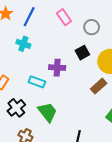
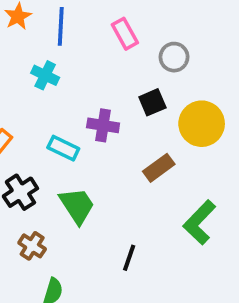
blue line: (29, 17) -> (61, 26), turned -30
brown rectangle: (99, 86) -> (159, 168), moved

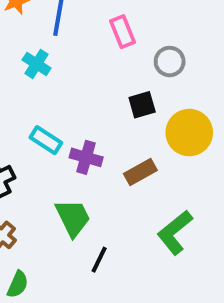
purple cross: (103, 125) -> (86, 157), moved
green trapezoid: (77, 206) -> (73, 218), moved

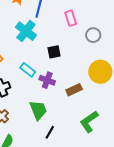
cyan cross: (37, 64) -> (26, 31), size x1.5
black square: (142, 105) -> (54, 52), moved

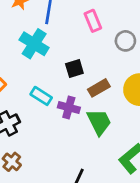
brown rectangle: (74, 90) -> (99, 88), moved
green trapezoid: (38, 110) -> (99, 122), moved

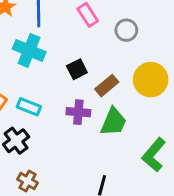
cyan rectangle: (41, 96) -> (29, 107), moved
green trapezoid: (99, 122) -> (113, 122), turned 60

